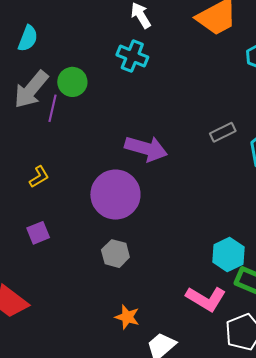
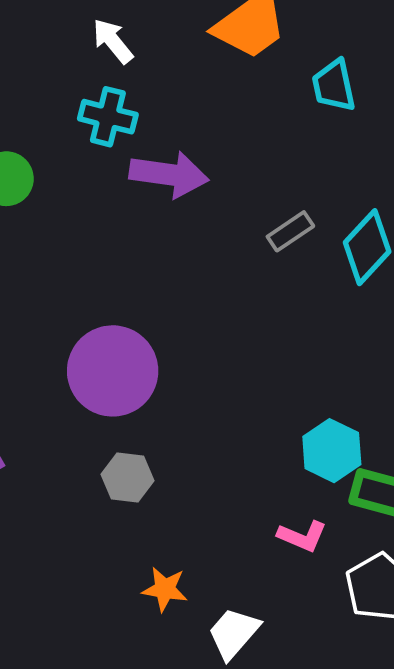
purple arrow: (146, 149) -> (169, 174), moved
pink L-shape: (206, 299) -> (302, 536), size x0.7

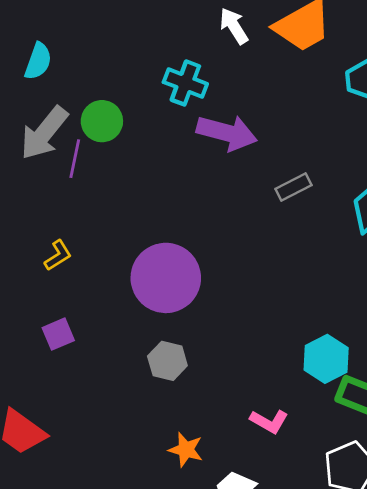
white arrow: (113, 41) -> (234, 26), moved
gray rectangle: (290, 231) -> (293, 187), moved
pink L-shape: (302, 536) -> (269, 421), moved

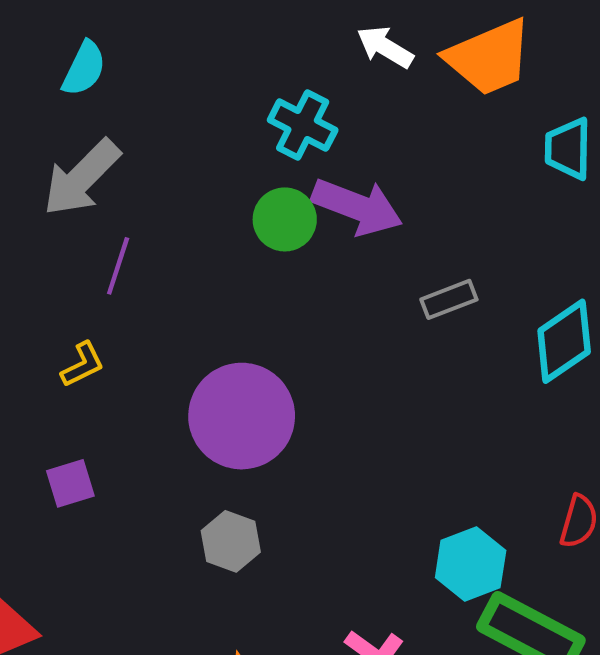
white arrow: (234, 26) -> (385, 47), turned -33
green circle: (102, 121) -> (285, 219), moved
purple line: (75, 159) -> (118, 266), moved

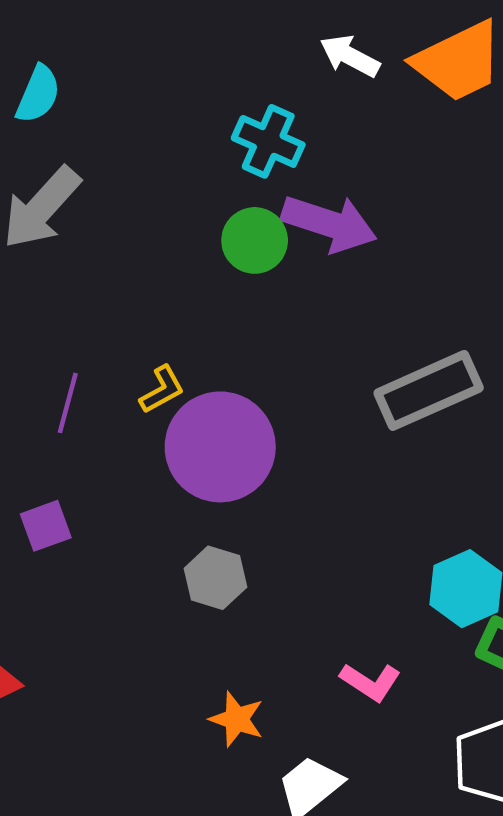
purple line: (118, 266) -> (68, 403), moved
gray rectangle: (449, 299) -> (429, 390), moved, size x1.8
yellow L-shape: (83, 365) -> (162, 390), moved

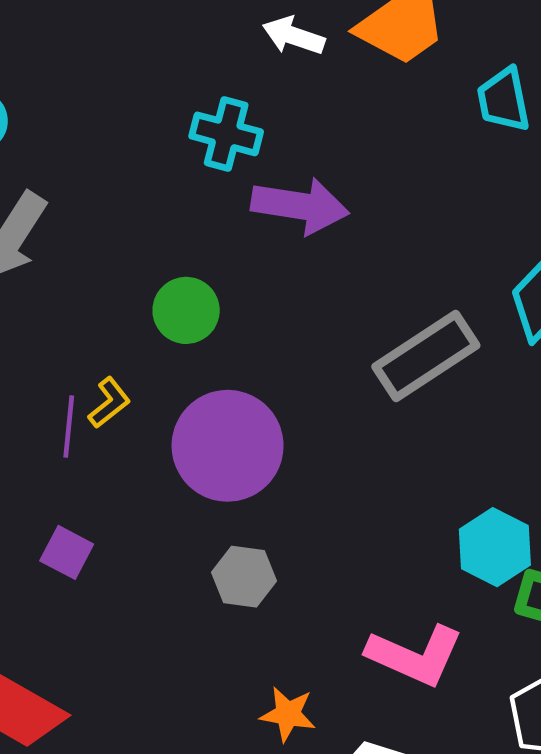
green circle: (255, 240) -> (186, 310), moved
yellow L-shape: (162, 390) -> (109, 403), moved
purple square: (46, 526) -> (67, 552), turned -33
pink L-shape: (370, 682) -> (415, 655), size x1.6

